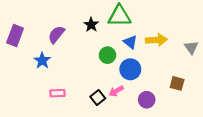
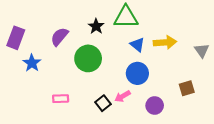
green circle: (107, 55) -> (88, 58), moved, size x1.5
blue star: (42, 61) -> (32, 63), moved
brown square: (177, 83) -> (187, 88), turned -32

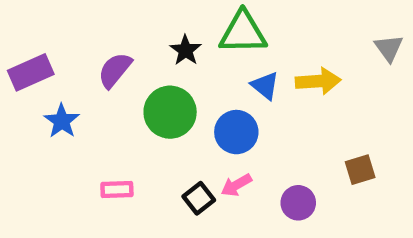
purple rectangle: (16, 38) -> (31, 72), turned 45
gray triangle: (202, 50) -> (389, 48), moved
blue circle: (137, 73) -> (236, 132), moved

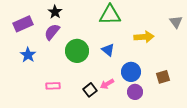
black star: (186, 50) -> (55, 12), moved
purple rectangle: (31, 72) -> (23, 24), moved
blue triangle: (265, 86) -> (108, 50), moved
blue circle: (236, 132) -> (131, 72), moved

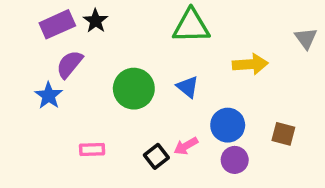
purple rectangle: (23, 24) -> (57, 24), moved
purple semicircle: (52, 32) -> (69, 64), moved
brown square: (163, 77) -> (283, 134), turned 32

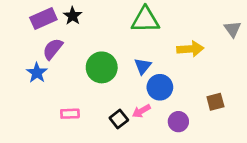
blue triangle: (188, 87) -> (143, 66), turned 30
blue circle: (228, 125) -> (160, 87), moved
brown square: (283, 134) -> (215, 102), turned -30

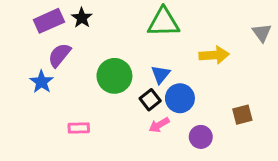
black square: (119, 119) -> (150, 100), moved

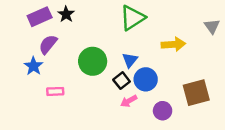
green triangle: (164, 22) -> (132, 18), turned -32
brown square: (242, 115) -> (196, 93), size x1.6
pink rectangle: (79, 128) -> (55, 91), moved

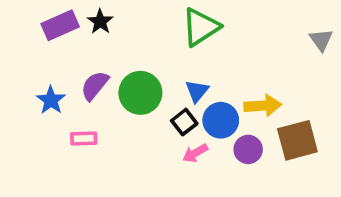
purple semicircle: (48, 44) -> (95, 86), moved
yellow arrow: (173, 44) -> (263, 106), moved
purple circle: (163, 111) -> (248, 149), moved

